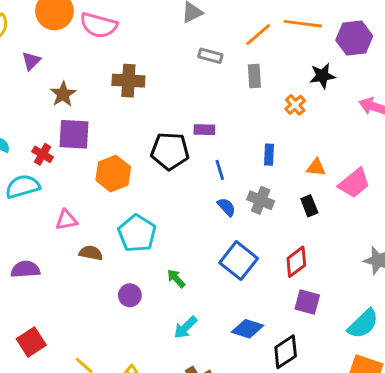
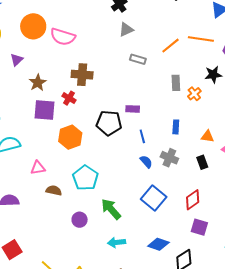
gray rectangle: (254, 76) -> (176, 83), moved
red cross: (43, 154) -> (69, 98), moved
green arrow: (176, 278) -> (111, 209), size x1.6
cyan arrow: (185, 327) -> (117, 242), turned 36

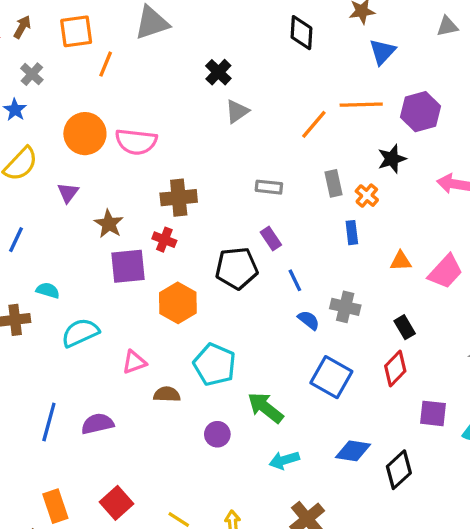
gray rectangle: (138, 59) -> (269, 187), moved
purple rectangle: (133, 109) -> (271, 239), turned 64
blue rectangle: (176, 127) -> (352, 233), moved
black rectangle: (202, 162) -> (405, 327), moved
purple square: (199, 227) -> (433, 413), moved

